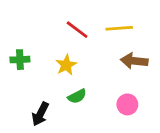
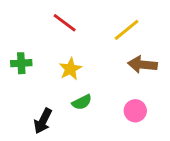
yellow line: (119, 28) -> (127, 30), turned -35
red line: (77, 30) -> (65, 23), moved

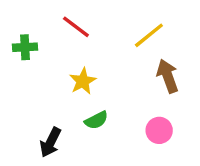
green cross: (21, 63) -> (25, 47), moved
brown arrow: (142, 65) -> (168, 76), turned 64

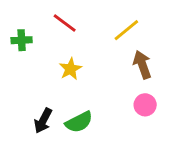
green semicircle: (96, 120) -> (79, 122), moved, size x1.4
pink circle: (159, 130) -> (145, 105), moved

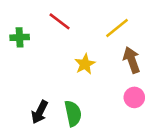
yellow star: (70, 69) -> (85, 64), moved
green semicircle: (79, 122) -> (73, 113), turned -75

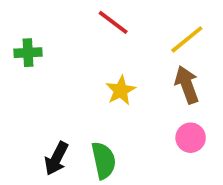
red line: (60, 21) -> (113, 22), moved
yellow line: (117, 28) -> (187, 39), moved

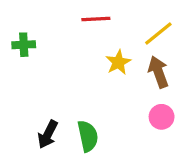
red line: (113, 22) -> (96, 19), turned -40
yellow star: (121, 90) -> (118, 62), moved

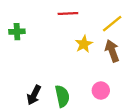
pink circle: (162, 117) -> (101, 91), moved

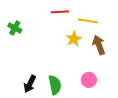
yellow line: (112, 24) -> (88, 21), moved, turned 48
green cross: (17, 32) -> (15, 28), turned 32

